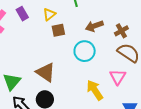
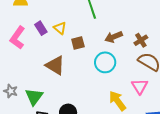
yellow triangle: (49, 14) -> (60, 28), moved, turned -40
brown triangle: (46, 72) -> (55, 65), moved

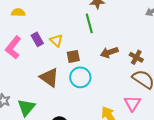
brown cross: (141, 40) -> (136, 57), turned -32
cyan circle: (105, 62) -> (80, 77), moved

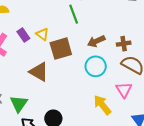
brown square: (73, 56) -> (61, 49), size x1.6
brown cross: (136, 57) -> (124, 44), turned -32
cyan circle: (80, 77) -> (96, 66), moved

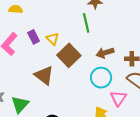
brown square: (61, 49) -> (69, 55), turned -35
pink triangle: (124, 90) -> (118, 98), moved

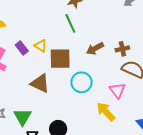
brown square: (69, 55) -> (60, 59), turned -35
cyan circle: (101, 78) -> (81, 82), moved

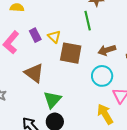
cyan circle: (81, 82) -> (102, 76), moved
brown triangle: (40, 83) -> (34, 73), moved
green triangle: (23, 117) -> (52, 100), moved

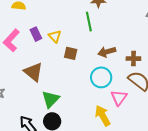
brown square: (71, 53) -> (71, 53), size x0.6

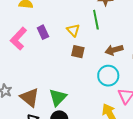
yellow triangle: (55, 36) -> (73, 30), moved
brown triangle: (33, 72) -> (30, 97), moved

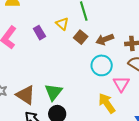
purple rectangle: (43, 32) -> (39, 33), moved
brown square: (78, 52) -> (81, 37), moved, turned 32

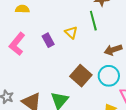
brown square: (81, 37) -> (81, 76), moved, size x1.5

